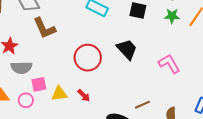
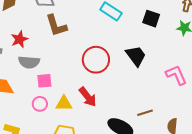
yellow triangle: (59, 94) -> (64, 103), moved
red arrow: (84, 95) -> (88, 97), size x1.5
pink circle: (26, 100) -> (40, 104), moved

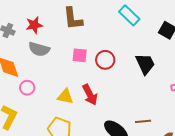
red circle: (96, 60) -> (105, 60), size x0.7
pink square: (44, 81) -> (80, 55), moved
pink circle: (40, 104) -> (27, 88), moved

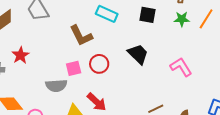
brown L-shape: (73, 19) -> (81, 36), moved
gray semicircle: (39, 49) -> (56, 86), moved

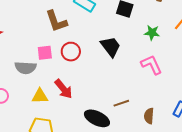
green star: (182, 19) -> (152, 33), moved

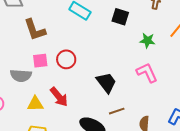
brown L-shape: (56, 21) -> (35, 30), moved
black trapezoid: (111, 47) -> (106, 83), moved

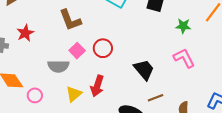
pink square: (40, 61) -> (77, 51), turned -35
red arrow: (59, 97) -> (97, 86), turned 60
yellow triangle: (35, 104) -> (74, 94), turned -36

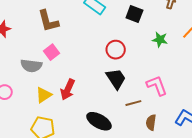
red circle: (103, 48) -> (116, 50), moved
pink L-shape: (184, 58) -> (157, 86), moved
brown line: (156, 98) -> (133, 103), moved

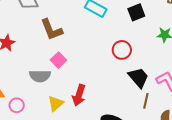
black square: (134, 14) -> (136, 12), turned -36
black trapezoid: (116, 79) -> (139, 77), moved
brown line: (133, 103) -> (146, 101), turned -56

